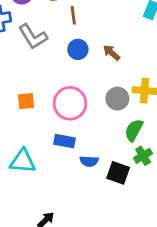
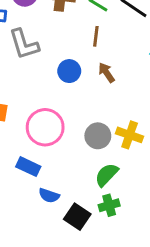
brown line: (73, 15) -> (96, 36), moved
brown arrow: (111, 53) -> (107, 73), moved

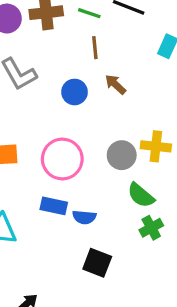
green semicircle: (107, 175) -> (141, 195), turned -80
blue semicircle: (49, 196) -> (84, 217), moved
black square: (77, 217) -> (97, 263), moved

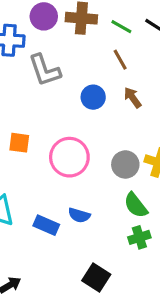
brown line: (95, 48) -> (120, 60), turned -35
blue rectangle: (54, 206) -> (46, 225), moved
black square: (97, 263) -> (96, 277), moved

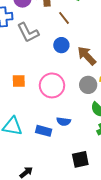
brown line: (120, 60) -> (64, 18), moved
brown arrow: (133, 98) -> (87, 56), moved, size x1.5
black square: (96, 277) -> (80, 159), turned -36

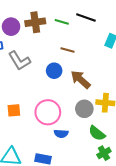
brown line: (64, 18) -> (68, 50), moved, turned -32
blue semicircle: (64, 121) -> (61, 134), moved

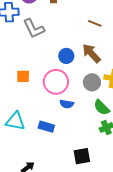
brown line: (68, 50) -> (95, 23), moved
blue circle: (54, 71) -> (66, 56), moved

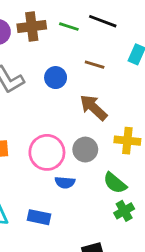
blue circle: (66, 56) -> (56, 78), moved
gray circle: (92, 82) -> (85, 150), moved

